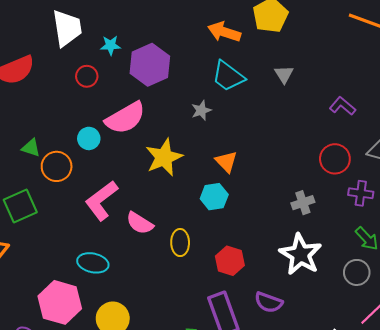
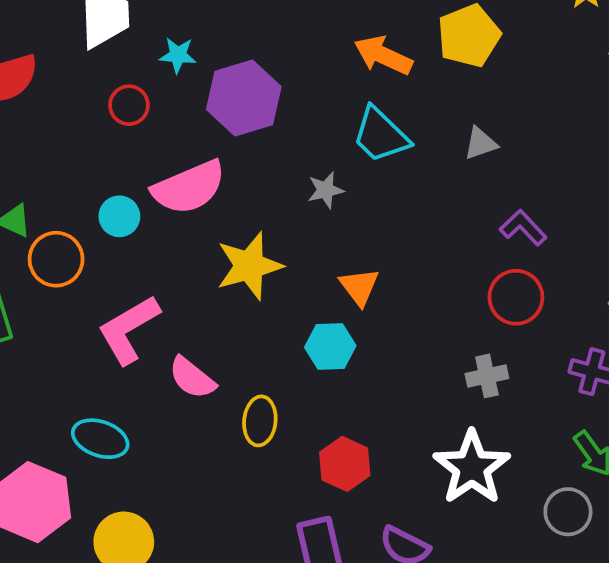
gray triangle: (284, 74) -> (481, 143), turned 36
purple L-shape: (342, 106) -> (523, 228), moved
red circle: (335, 159) -> (516, 297), moved

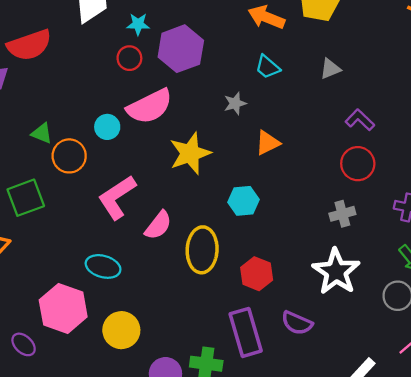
red circle: (129, 105) -> (129, 58), moved
cyan trapezoid: (381, 135) -> (268, 67), size x0.7
orange triangle: (359, 287) -> (268, 143), moved, turned 44
pink semicircle: (192, 378) -> (158, 225), turned -88
yellow ellipse: (260, 421) -> (202, 250), size x1.5

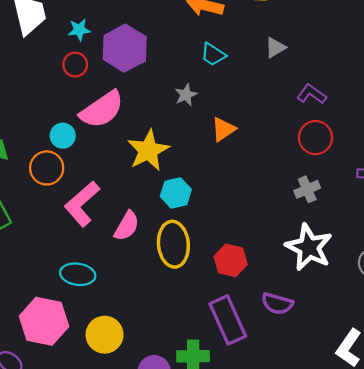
orange circle: (69, 156) -> (47, 168), moved
cyan hexagon: (244, 201) -> (176, 193), moved

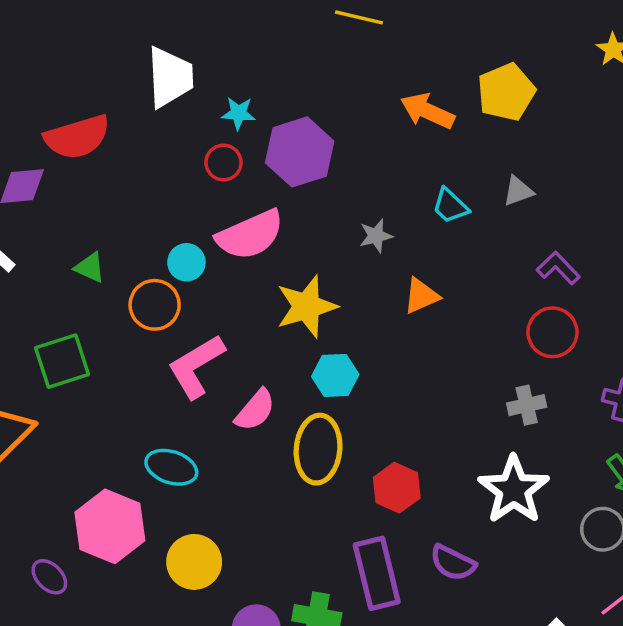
cyan trapezoid: (213, 54) -> (450, 206), moved

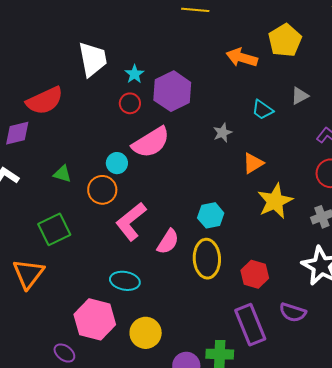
cyan star: (238, 113) -> (134, 74), turned -30
yellow star: (307, 306) -> (275, 201), moved

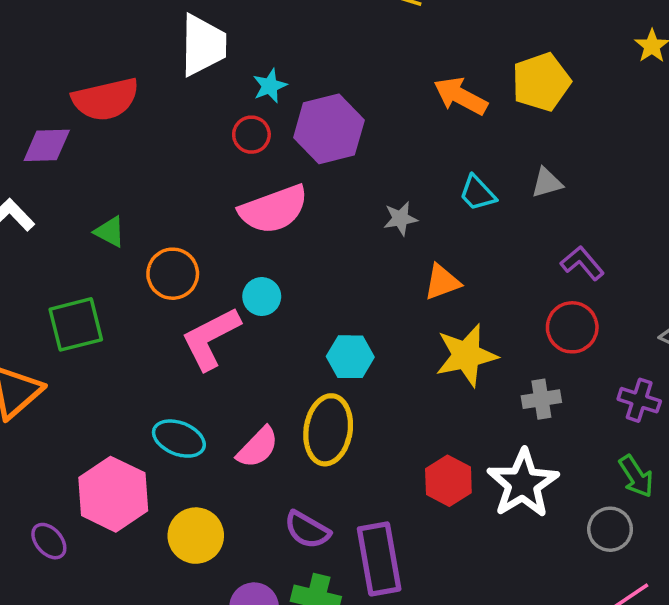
cyan circle: (117, 163) -> (262, 297), moved
pink semicircle: (168, 242) -> (258, 447), moved
red hexagon: (255, 274) -> (448, 481), moved
purple semicircle: (293, 312) -> (307, 530), moved

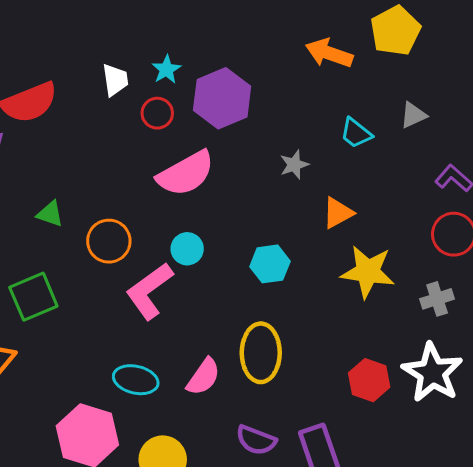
white trapezoid: (203, 45) -> (115, 80), moved, size x0.6
yellow star: (466, 355) -> (368, 272), turned 30
cyan hexagon: (350, 357) -> (270, 264), moved

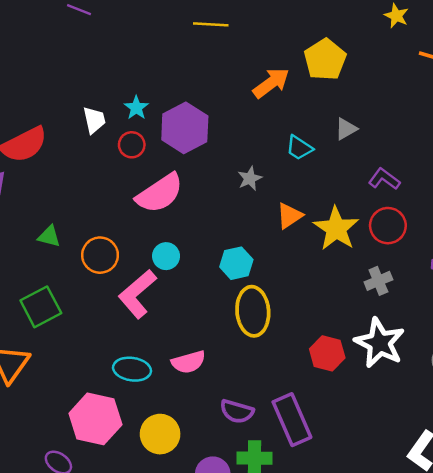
orange arrow: (329, 53) -> (271, 83), turned 129
yellow star: (368, 272) -> (336, 228), moved, turned 30
yellow ellipse: (261, 353) -> (253, 311), moved
pink semicircle: (203, 377) -> (188, 362), turned 44

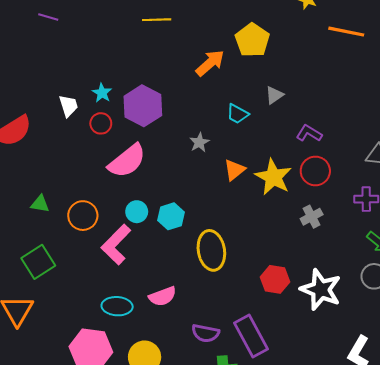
cyan hexagon: (236, 263) -> (171, 216), moved
white star: (380, 343) -> (321, 290), moved

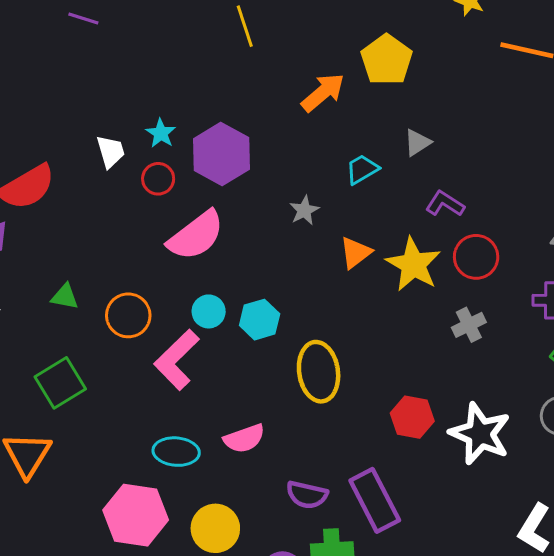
yellow line: (157, 20) -> (245, 26), turned 72
cyan trapezoid: (238, 114) -> (362, 169), turned 120
purple L-shape: (309, 133) -> (445, 204), moved

